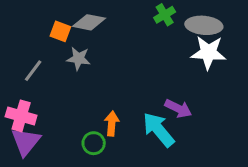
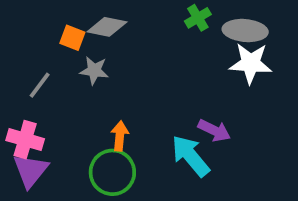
orange arrow: (112, 124) -> (120, 136), moved
green circle: (94, 143) -> (112, 172), size x1.6

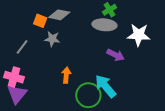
gray ellipse: (245, 31) -> (104, 25), moved
purple arrow: (214, 130) -> (116, 55), moved
green circle: (112, 172) -> (88, 95), moved

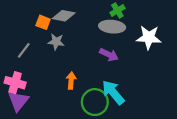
purple arrow: (116, 55) -> (109, 55), moved

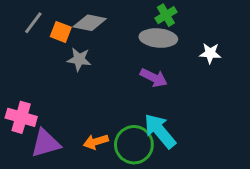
white star: (149, 37) -> (210, 53), size x0.6
gray line: (24, 50) -> (33, 23), moved
orange arrow: (71, 81) -> (96, 142), moved, turned -112
purple triangle: (18, 101) -> (46, 143), moved, turned 35

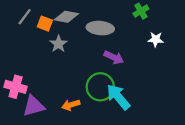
green cross: (166, 15) -> (141, 11), moved
gray ellipse: (158, 38) -> (100, 28), moved
gray star: (79, 59) -> (58, 44), turned 30
green circle: (134, 145) -> (100, 87), moved

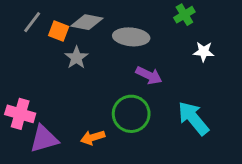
cyan arrow: (118, 97) -> (193, 118), moved

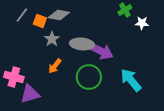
gray ellipse: (131, 37) -> (82, 44), moved
white star: (204, 52) -> (142, 23), moved
purple arrow: (149, 75) -> (101, 51), size x1.4
orange arrow: (93, 137) -> (55, 66), moved, turned -35

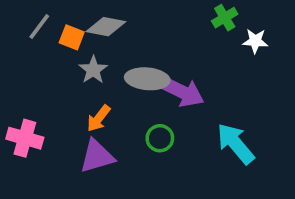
green circle: (89, 77) -> (160, 138), size x0.6
purple triangle: (30, 94) -> (97, 156), moved

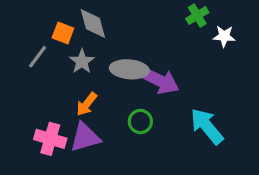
gray line: (39, 27) -> (38, 57), moved
gray diamond: (106, 27) -> (93, 23), turned 64
pink cross: (25, 138) -> (50, 139), moved

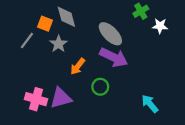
gray ellipse: (129, 69) -> (110, 34), moved, turned 40
orange arrow: (87, 104) -> (78, 66), moved
cyan arrow: (207, 126) -> (150, 104), moved, size x0.7

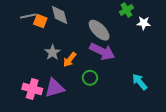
gray line: (27, 41) -> (28, 16), moved, turned 42
gray star: (59, 44) -> (52, 52), moved
cyan arrow: (150, 104) -> (140, 82), moved

